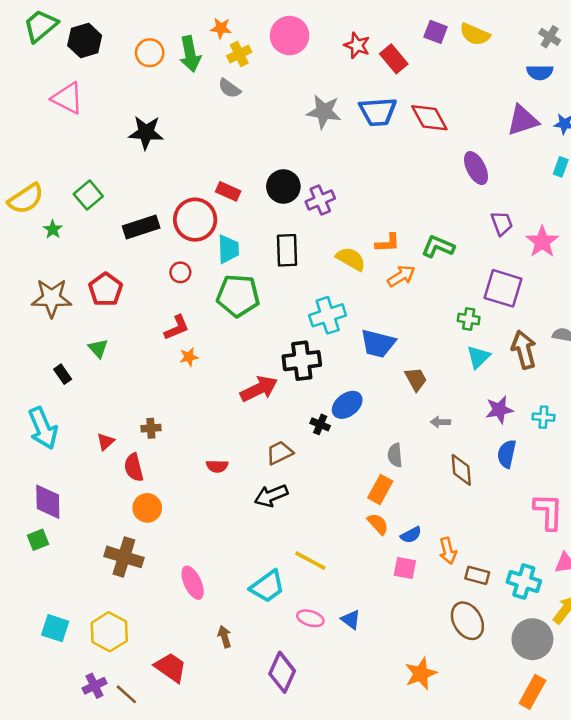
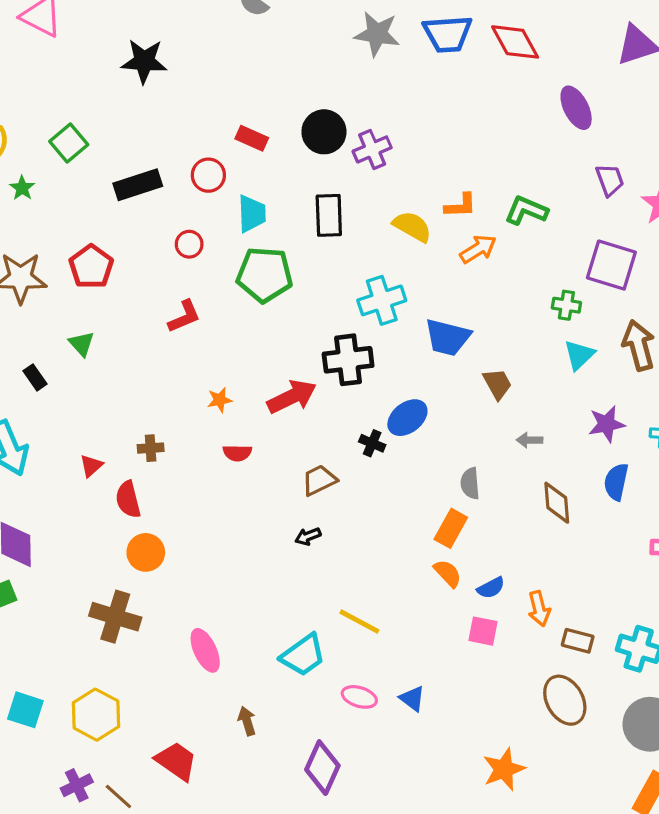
red circle: (195, 220) -> (208, 175), size x0.6
orange star: (189, 357) -> (220, 400), moved
red semicircle: (217, 466) -> (237, 453), moved
black arrow: (271, 496) -> (308, 536), size x0.6

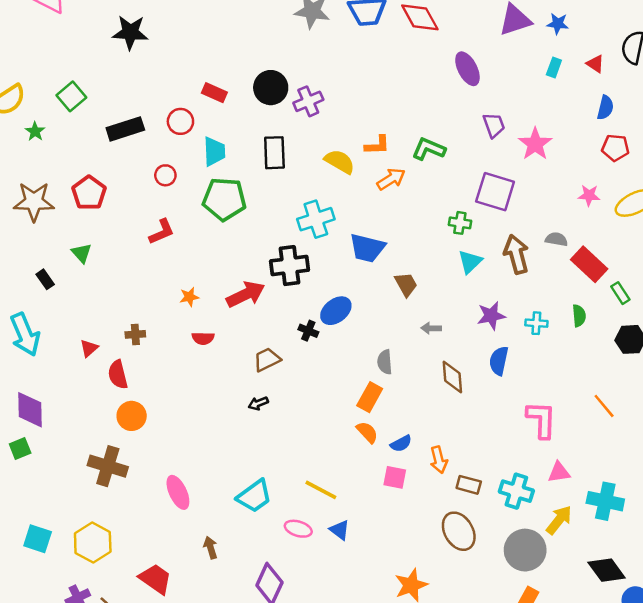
yellow line: (359, 621) -> (321, 490), moved

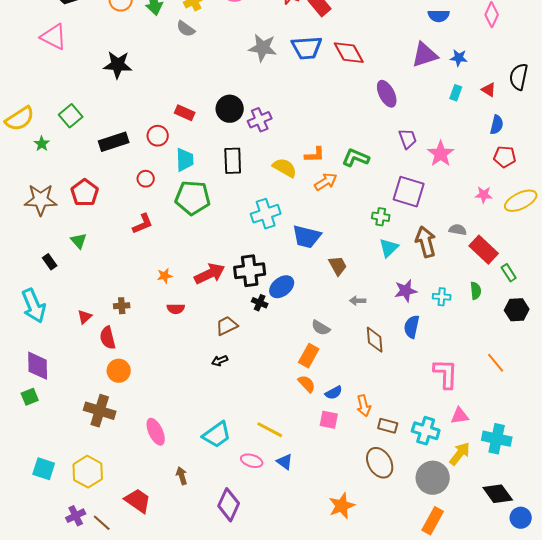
black cross: (290, 266) -> (250, 271), moved
gray semicircle: (385, 362) -> (321, 328), turned -54

